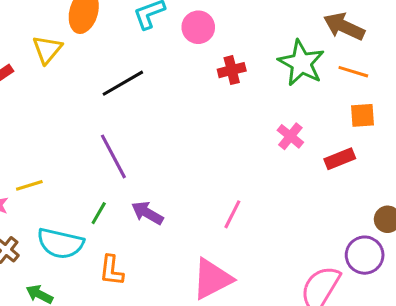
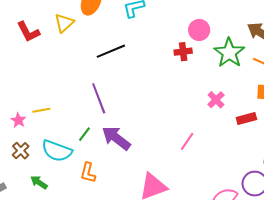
pink circle: (198, 27) -> (199, 30), moved
purple arrow: (147, 213) -> (116, 138), size x1.4
pink line: (232, 214) -> (187, 141), moved

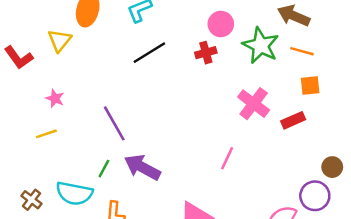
black line: (111, 51) -> (149, 53), moved
pink cross: (216, 100) -> (254, 104), size x1.5
yellow line: (41, 110) -> (46, 134), moved
pink star: (18, 120) -> (55, 98), moved

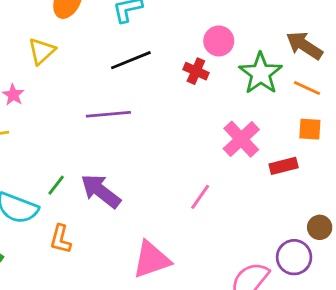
yellow triangle: (60, 40) -> (42, 51), moved
red cross: (206, 53) -> (196, 71), turned 30
purple line: (114, 123) -> (108, 114), moved, turned -75

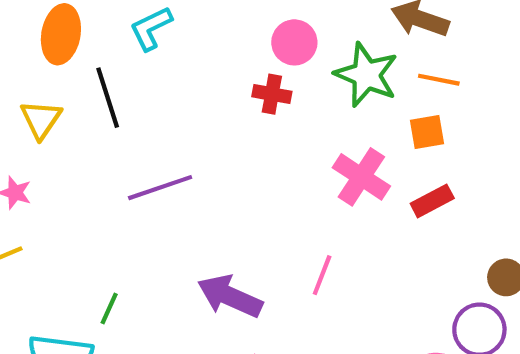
black line: (131, 60) -> (108, 98), moved, turned -72
orange square: (310, 129) -> (427, 132), moved
purple arrow: (101, 191) -> (230, 296), moved

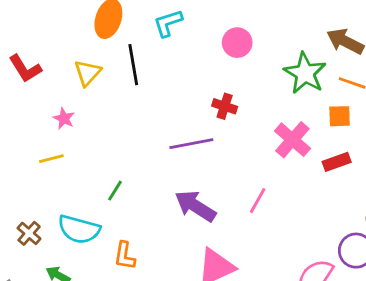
pink circle: (294, 42) -> (237, 43), moved
red cross: (272, 94) -> (225, 106), moved
purple line: (160, 188) -> (191, 144), moved
green line: (109, 309) -> (115, 191), moved

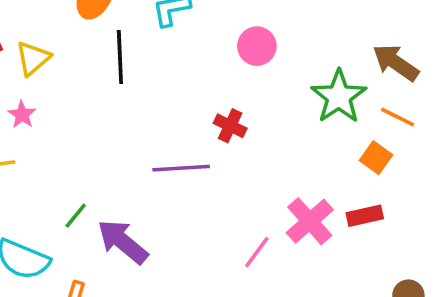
yellow triangle: (88, 73) -> (33, 58), moved
orange square: (340, 116) -> (376, 158), turned 30
pink cross: (292, 140) -> (310, 221), moved
purple arrow: (195, 206) -> (123, 242), moved

